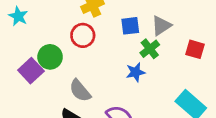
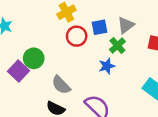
red circle: (83, 35) -> (77, 36), moved

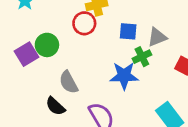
red circle: (77, 36) -> (84, 23), moved
blue star: (107, 66) -> (124, 76), size x1.5

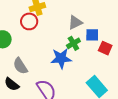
blue square: (128, 31) -> (92, 35), moved
gray triangle: (157, 37) -> (75, 22), moved

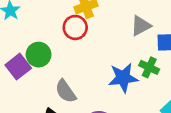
green cross: (73, 43) -> (149, 67), moved, turned -32

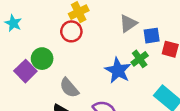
green cross: (149, 67) -> (140, 59), turned 35
blue star: (123, 78) -> (118, 71), turned -30

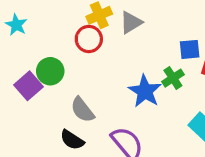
gray triangle: (128, 23) -> (131, 22), moved

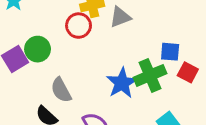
green cross: (173, 78) -> (150, 75), size x1.5

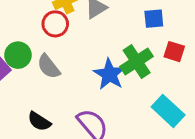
blue square: (170, 52) -> (154, 19), moved
gray semicircle: (61, 90) -> (49, 67), moved

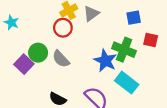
green cross: (137, 62) -> (124, 50), turned -30
cyan rectangle: (168, 111) -> (127, 83), moved

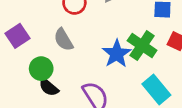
green circle: (38, 53) -> (41, 69), moved
cyan rectangle: (127, 83) -> (156, 89), moved

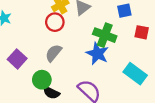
gray semicircle: (64, 40) -> (54, 53), turned 84
green cross: (142, 46) -> (105, 35), moved

